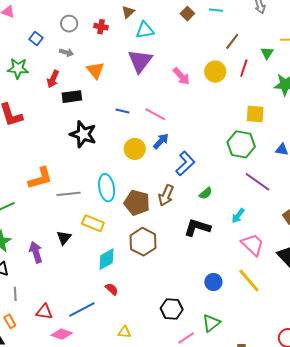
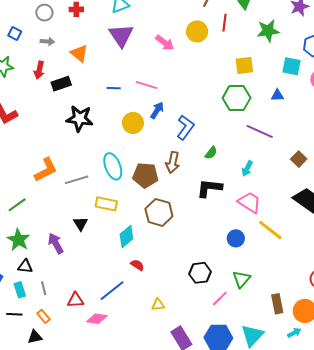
pink trapezoid: (253, 245) -> (249, 202), moved

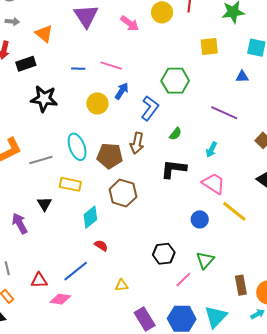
green hexagon: (237, 98) -> (175, 81), moved

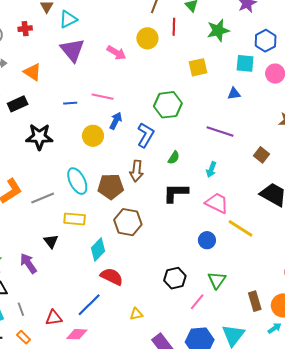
red semicircle: (101, 246) -> (112, 277), size x1.6

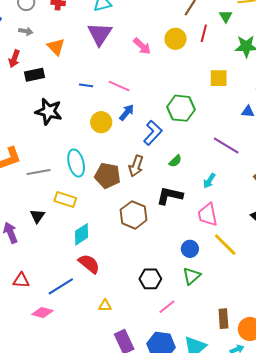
pink trapezoid: (217, 203) -> (208, 215), turned -140
brown hexagon: (128, 222) -> (134, 215), moved
green triangle: (217, 280) -> (192, 276), moved
red triangle: (54, 318) -> (21, 280), moved

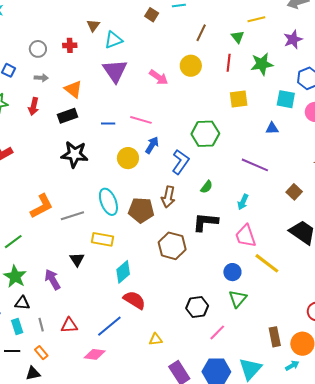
red line: (204, 33) -> (229, 63), moved
black rectangle: (35, 75) -> (67, 116), moved

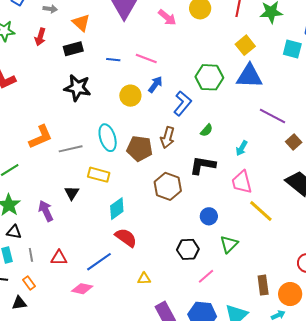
yellow square: (239, 99) -> (245, 45), turned -36
blue triangle: (272, 128) -> (249, 76), moved, size x2.0
purple line: (255, 165) -> (272, 116), moved
blue circle: (232, 272) -> (209, 216), moved

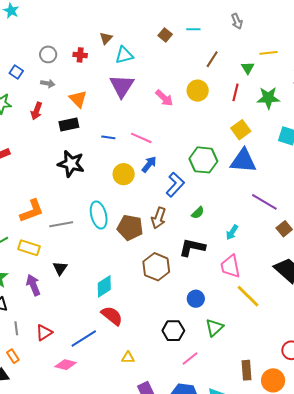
yellow rectangle: (99, 175) -> (29, 248), moved
red triangle: (59, 258) -> (44, 333), turned -36

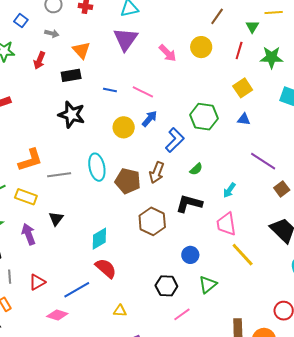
blue triangle: (243, 161) -> (244, 119), size x0.5

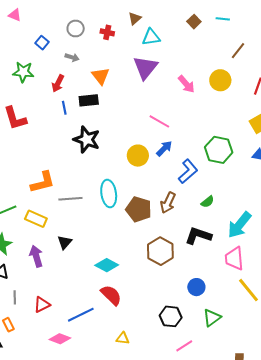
blue line: (110, 90) -> (64, 108), moved, turned 64
cyan arrow: (229, 190) -> (239, 225), size x1.8
cyan diamond: (99, 239) -> (107, 265), turned 55

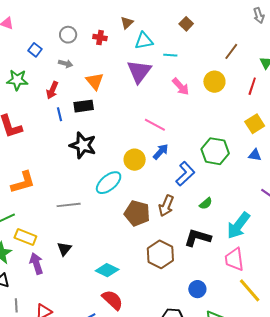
cyan line: (223, 19) -> (170, 55), moved
orange L-shape: (43, 182) -> (23, 182), moved
cyan ellipse: (109, 194) -> (109, 183), moved, turned 60
yellow rectangle: (36, 219) -> (25, 237), moved

